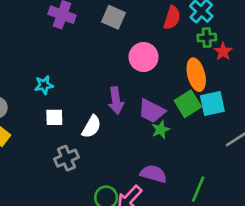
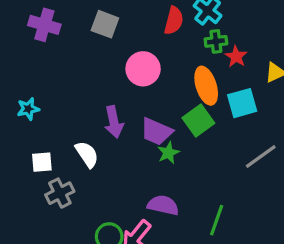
cyan square: (212, 103) -> (242, 103), moved
white square: (54, 117) -> (42, 162), moved
white semicircle: (92, 127) -> (87, 154), turned -60

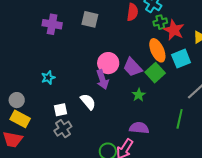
red star: (236, 57) -> (174, 30), size x1.5
pink circle: (143, 69) -> (108, 63), moved
purple trapezoid: (156, 132) -> (133, 67), moved, turned 30
gray cross: (60, 193) -> (63, 129), moved
green line: (217, 220) -> (180, 119), moved

